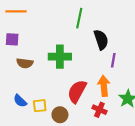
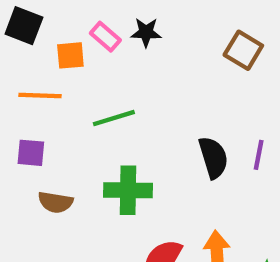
green line: (79, 18) -> (114, 118), moved, turned 60
purple line: (113, 60) -> (259, 155), moved

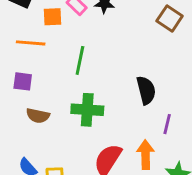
green line: (114, 118) -> (80, 60), turned -64
purple line: (259, 155) -> (167, 124), moved

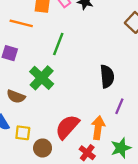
green cross: (87, 110) -> (42, 78), moved, turned 30
brown semicircle: (38, 116) -> (16, 97), moved

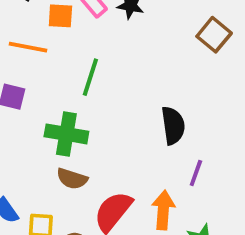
green cross: (42, 78) -> (66, 134), turned -30
brown semicircle: (16, 97) -> (72, 179), moved

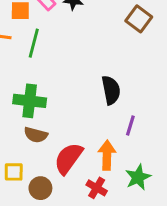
green line: (90, 77) -> (34, 43), moved

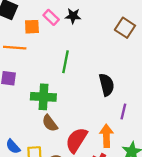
green line: (34, 43) -> (66, 62), moved
brown semicircle: (36, 135) -> (50, 123), turned 42

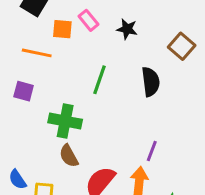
black star: (73, 16) -> (127, 29), moved
black semicircle: (107, 85) -> (151, 82), moved
purple line: (123, 111) -> (152, 151), moved

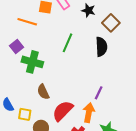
brown square: (182, 46) -> (111, 23), moved
purple square: (24, 91) -> (16, 46), turned 32
green cross: (65, 121) -> (32, 62), moved

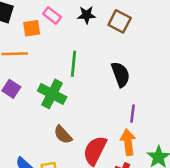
black semicircle: (101, 47) -> (121, 74), moved
green cross: (32, 62) -> (52, 94), moved, turned 30

